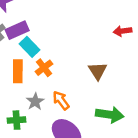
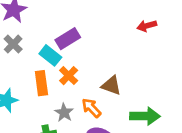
purple rectangle: (17, 30) -> (68, 39), moved
brown triangle: (98, 71) -> (111, 85), moved, turned -30

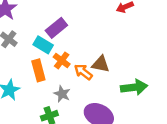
orange arrow: (91, 108) -> (83, 72), moved

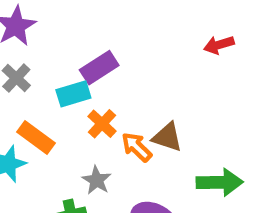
cyan rectangle: (43, 45) -> (73, 94), turned -54
orange rectangle: (38, 70) -> (36, 137), moved, turned -45

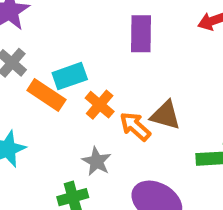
purple rectangle: (99, 68) -> (141, 34), moved, turned -54
orange rectangle: (36, 137) -> (46, 95), moved

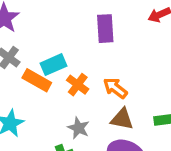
brown triangle: (165, 115) -> (122, 119), moved
orange arrow: (135, 126) -> (115, 88), moved

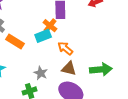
cyan rectangle: (53, 65) -> (43, 36), moved
orange cross: (78, 85) -> (50, 26), moved

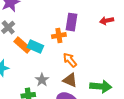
orange cross: (50, 26) -> (59, 36), turned 32
cyan rectangle: (43, 36) -> (35, 47), moved, turned 35

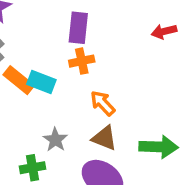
purple rectangle: (71, 22) -> (78, 28), moved

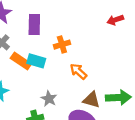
purple rectangle: (78, 28) -> (34, 24), moved
brown triangle: (104, 138) -> (91, 100), moved

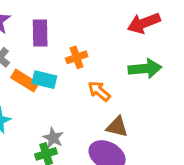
red arrow: (115, 20) -> (144, 23), size x1.5
green arrow: (118, 97) -> (145, 69), moved
gray star: (49, 99) -> (53, 138), moved

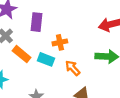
cyan rectangle: (44, 80) -> (46, 59), moved

